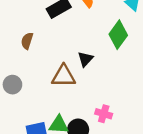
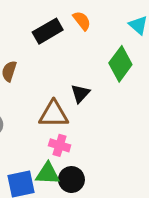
pink cross: (104, 114) -> (60, 145), moved

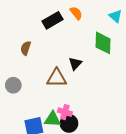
green diamond: (120, 64) -> (103, 43), turned -35
pink cross: (60, 145) -> (65, 112), moved

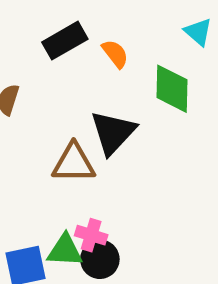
orange semicircle: (76, 13) -> (115, 54), moved
black triangle: (75, 64) -> (113, 132), size x1.6

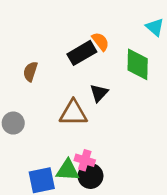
black rectangle: (65, 41) -> (82, 53), moved
black triangle: (113, 132) -> (99, 93), size x0.6

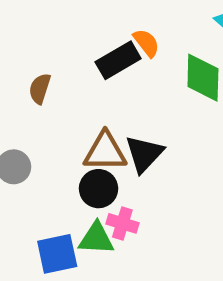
black triangle: (99, 93) -> (144, 154), moved, size x1.4
black circle: (90, 176) -> (99, 189), moved

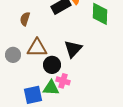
brown triangle: (105, 152) -> (37, 48), moved

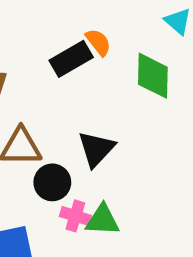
green triangle: (51, 88) -> (103, 220), moved

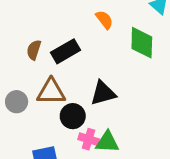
black rectangle: (71, 59) -> (66, 51), moved
black triangle: (96, 149) -> (103, 93), turned 32

